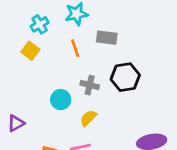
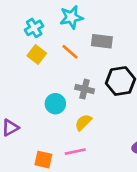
orange line: (75, 48) -> (70, 52), turned -30
yellow square: (30, 51) -> (37, 55), moved

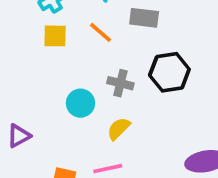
yellow square: (37, 55) -> (55, 36), turned -36

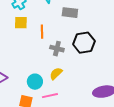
orange line: (100, 32) -> (42, 32), moved, turned 48
cyan circle: (80, 103) -> (35, 82), moved

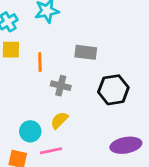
gray rectangle: (70, 13) -> (86, 52), moved
black hexagon: (84, 43) -> (113, 90), moved

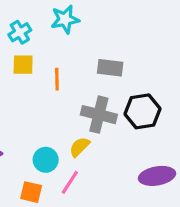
gray cross: (61, 86) -> (99, 115), moved, size x1.5
pink line: (51, 151) -> (70, 182), turned -45

